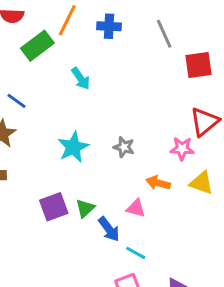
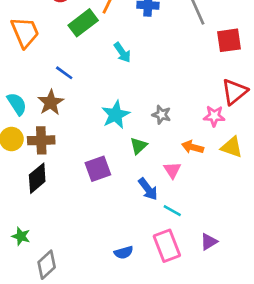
green triangle: (85, 208) -> (138, 146), moved
pink triangle: (136, 208) -> (172, 170), turned 42

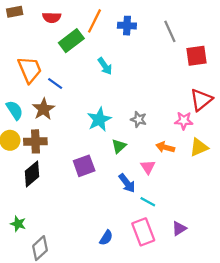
orange trapezoid: (25, 32) -> (30, 70), moved
yellow triangle: (232, 147) -> (199, 147), turned -42
blue semicircle: (124, 253) -> (106, 238), turned -42

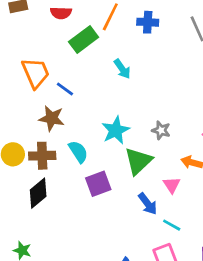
brown star: (44, 109) -> (52, 118), turned -30
cyan semicircle: (15, 110) -> (78, 152), moved
green triangle: (119, 146) -> (138, 161), size x1.6

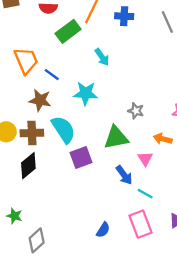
cyan star: (116, 130) -> (86, 93), moved, turned 30
cyan semicircle: (78, 152) -> (63, 129), size x1.4
green triangle: (138, 161) -> (116, 138), turned 32

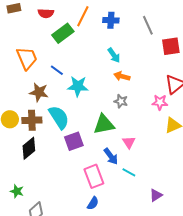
cyan arrow: (102, 57) -> (114, 55), moved
blue line: (52, 75) -> (57, 70), moved
orange arrow: (163, 139) -> (122, 76), moved
pink rectangle: (140, 224) -> (94, 176), moved

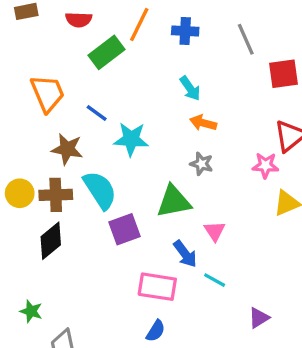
pink rectangle: (94, 176) -> (157, 287), turned -60

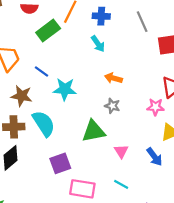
cyan arrow: (190, 88) -> (98, 44), moved
purple square: (125, 229) -> (60, 163), moved
blue arrow: (185, 254) -> (154, 157), moved

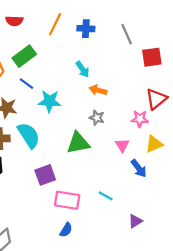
green rectangle: (48, 31) -> (24, 56), moved
cyan arrow: (98, 44) -> (83, 69), moved
pink triangle: (121, 151) -> (122, 145), moved

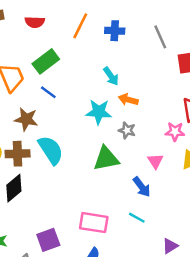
cyan star: (50, 101) -> (99, 112), moved
blue arrow: (139, 168) -> (142, 187), moved
purple square: (45, 175) -> (48, 240), moved

